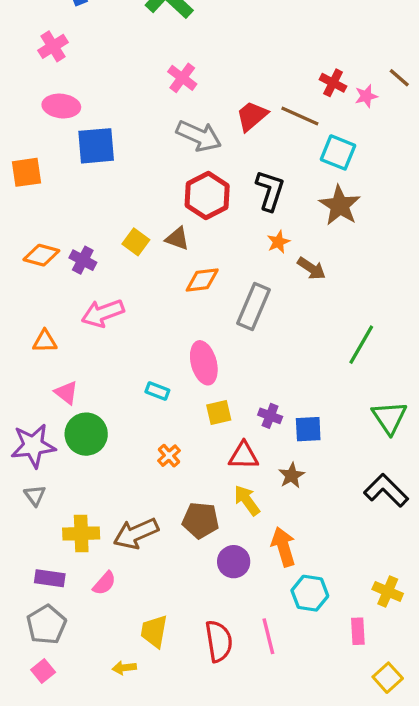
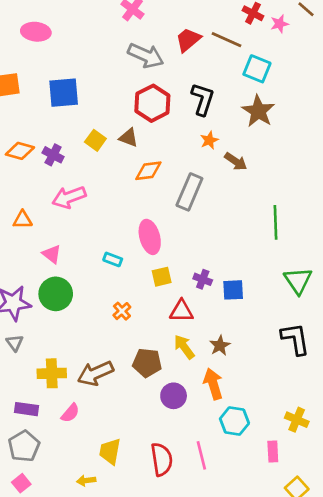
blue square: (96, 146) -> (64, 93), moved
green line: (361, 345) -> (275, 222), turned -32
pink triangle: (66, 393) -> (52, 254), moved
brown star: (292, 476) -> (220, 346), moved
black L-shape: (386, 490) -> (295, 339), turned 36

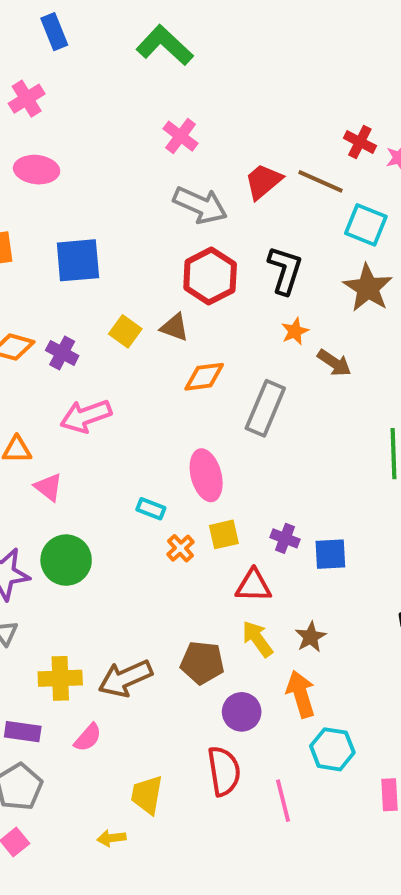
pink triangle: (52, 254) -> (48, 487), moved
orange cross: (122, 311) -> (180, 548), moved
red semicircle: (162, 459) -> (224, 771), moved

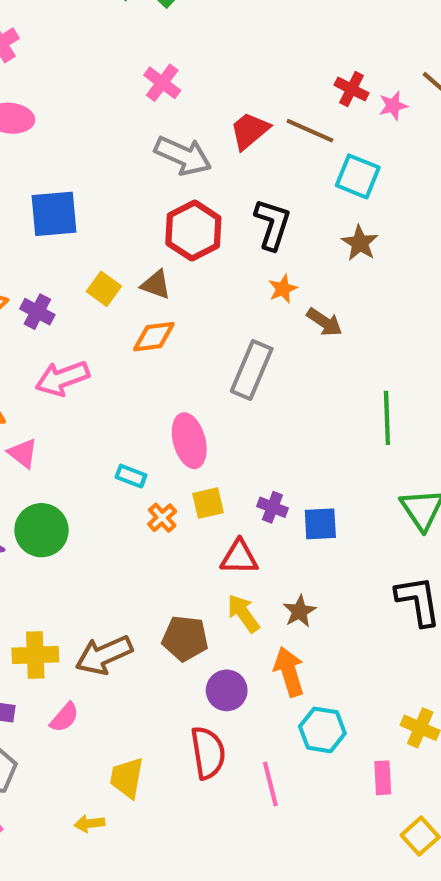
brown star: (368, 288) -> (360, 243), size x0.7
orange diamond: (204, 377) -> (154, 337), moved

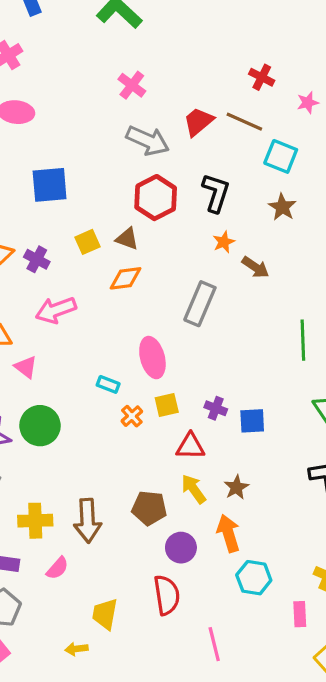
red cross: (352, 89) -> (262, 77), moved
yellow square: (104, 289) -> (88, 242), turned 30
brown arrow: (104, 655) -> (88, 521), turned -69
pink line: (270, 784) -> (214, 644), moved

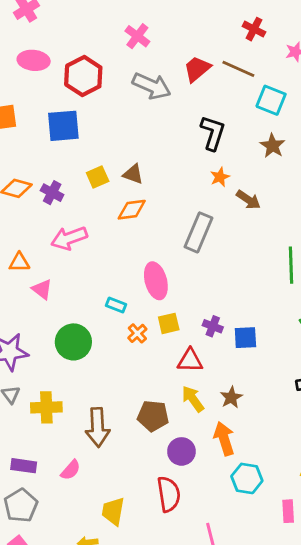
red hexagon: (156, 198) -> (83, 76), moved
green circle: (40, 426) -> (73, 342), moved
yellow cross: (35, 521) -> (46, 407), moved

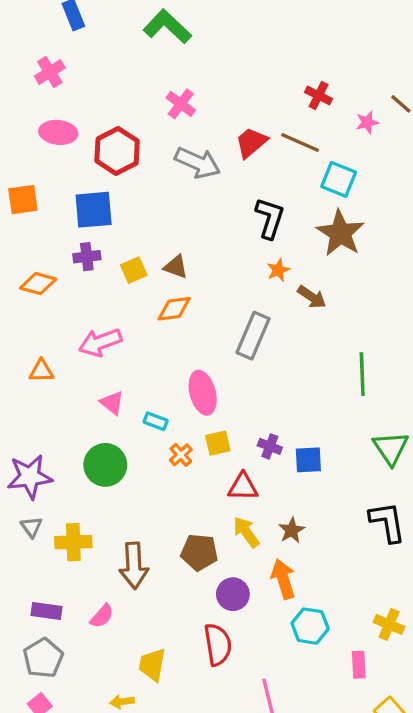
brown star: (272, 146) -> (340, 233), size x1.6
purple cross: (52, 193) -> (87, 257), moved, turned -35
pink triangle: (42, 289) -> (112, 403), moved

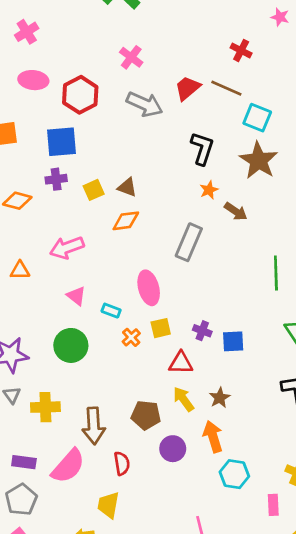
pink star: (367, 122) -> (280, 17), moved, turned 30
pink semicircle: (102, 616) -> (68, 466), size x1.8
red semicircle: (218, 645) -> (122, 463), moved, size x0.7

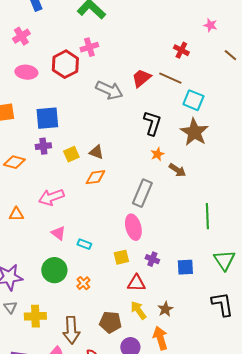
pink cross: (131, 57) -> (89, 47), moved, turned 36
red hexagon: (80, 95) -> (65, 64), moved
pink ellipse: (149, 288) -> (133, 227), moved
orange cross: (131, 337) -> (83, 283), moved
blue square: (233, 341) -> (185, 267), moved

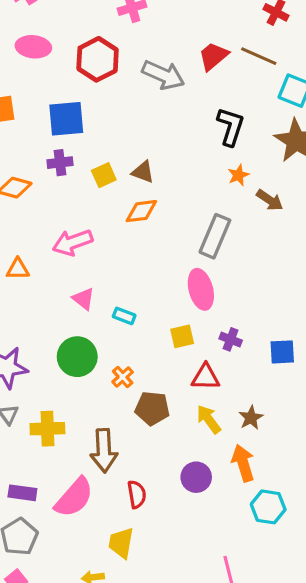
red hexagon: (65, 64) -> (98, 59), moved
brown pentagon: (110, 322) -> (152, 408), moved

